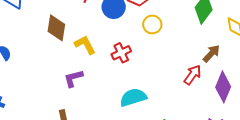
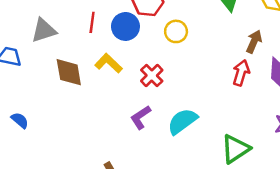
yellow L-shape: (85, 45) -> (109, 63), moved
purple L-shape: (73, 78) -> (141, 117), moved

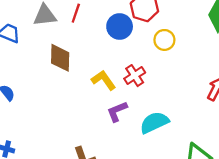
red line: (92, 22) -> (76, 13), moved
yellow L-shape: (109, 63) -> (104, 80), moved

